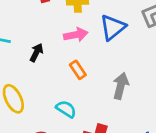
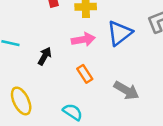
gray arrow: (121, 86) -> (126, 90), turned 105

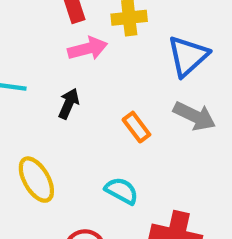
pink arrow: (83, 39) -> (88, 49), moved
gray arrow: (126, 90) -> (195, 116), moved

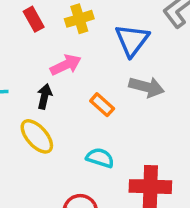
pink arrow: (88, 49) -> (66, 65), moved
yellow ellipse: (36, 180) -> (37, 136), moved

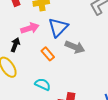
blue triangle: (132, 40) -> (58, 27), moved

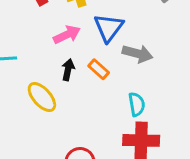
black arrow: (15, 45) -> (68, 70), moved
cyan semicircle: (43, 84) -> (137, 104), moved, turned 63

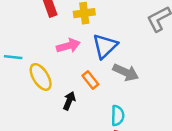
black arrow: (68, 70) -> (69, 101), moved
yellow ellipse: (42, 97) -> (41, 77), moved

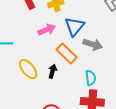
yellow ellipse: (41, 77) -> (28, 69), moved
orange rectangle: (90, 80) -> (67, 54), size x1.5

